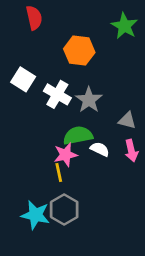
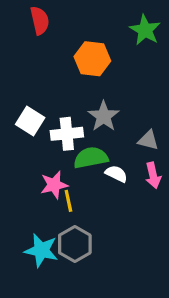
white square: (23, 79) -> (30, 121), moved
white cross: (57, 94) -> (67, 134), moved, turned -36
pink star: (66, 155) -> (54, 185), moved

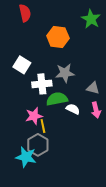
gray star: (104, 116) -> (65, 73), turned 30
white square: (30, 121) -> (22, 65), moved
gray hexagon: (75, 244) -> (38, 145), moved

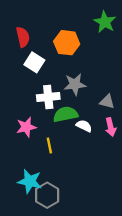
red semicircle: (25, 13) -> (23, 37), moved
white square: (22, 65) -> (34, 62), moved
pink star: (34, 116) -> (26, 127), moved
gray hexagon: (38, 145) -> (47, 195), moved

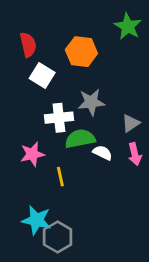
gray triangle: (107, 102) -> (131, 123), turned -49

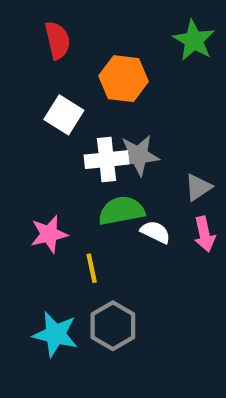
red semicircle: (28, 45) -> (57, 40), moved
white cross: (59, 118) -> (106, 160), moved
gray hexagon: (58, 237) -> (113, 326), moved

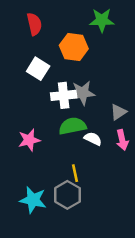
green star: (194, 40) -> (102, 20), moved, turned -30
yellow line: (92, 268) -> (75, 173), moved

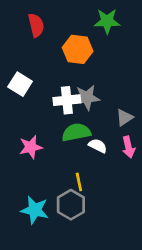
white square: (38, 69) -> (20, 84), moved

